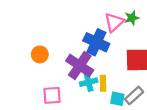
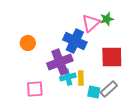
orange circle: (40, 54) -> (28, 43), moved
purple cross: (80, 66) -> (60, 62), turned 35

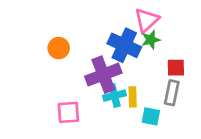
green star: (107, 19) -> (151, 40), moved
red square: (112, 57) -> (176, 68), size x0.6
gray rectangle: (109, 89) -> (172, 93), moved, turned -36

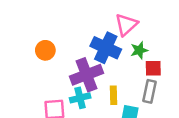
green star: (151, 40) -> (139, 50), moved
cyan cross: (114, 96) -> (80, 98), moved

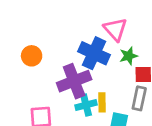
pink triangle: (126, 25) -> (115, 29), turned -30
cyan cross: (80, 98) -> (86, 105), moved

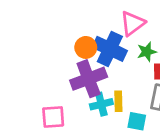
pink triangle: (115, 29) -> (133, 23), turned 35
orange circle: (32, 56) -> (86, 47), moved

